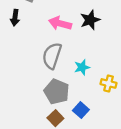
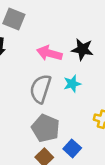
black star: (90, 20) -> (82, 49), turned 30
cyan star: (82, 67) -> (72, 84), moved

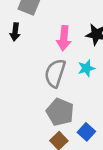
pink arrow: (49, 53) -> (64, 38), turned -100

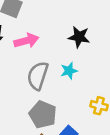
pink arrow: (64, 38) -> (26, 41), moved, turned -110

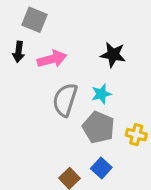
gray pentagon: (43, 114) -> (98, 127), moved

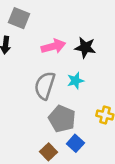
pink arrow: (52, 59) -> (53, 46), moved
gray pentagon: (98, 127) -> (62, 119), moved

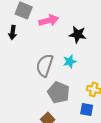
pink arrow: (53, 46) -> (49, 20), moved
blue square: (75, 143) -> (87, 109), moved, turned -32

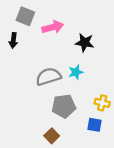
gray semicircle: (45, 65) -> (48, 77), turned 55
gray pentagon: (59, 92) -> (64, 106), turned -30

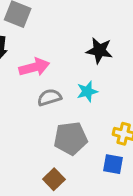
pink arrow: (53, 27) -> (34, 67), moved
gray semicircle: (48, 77) -> (49, 97), size x0.7

